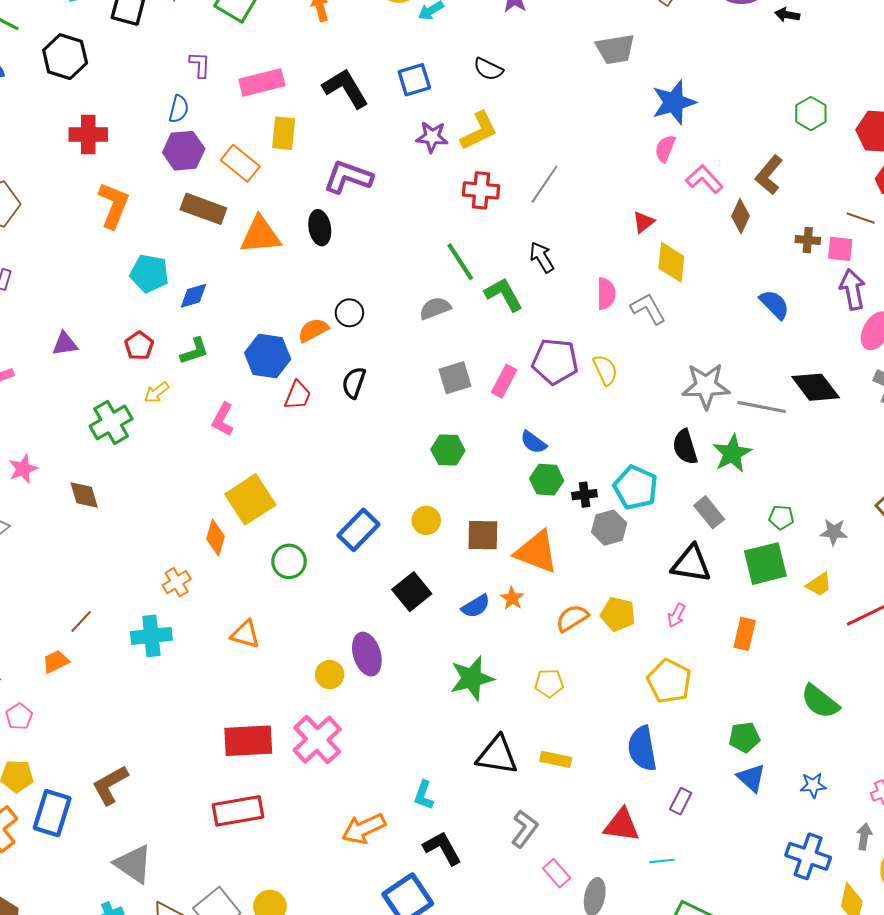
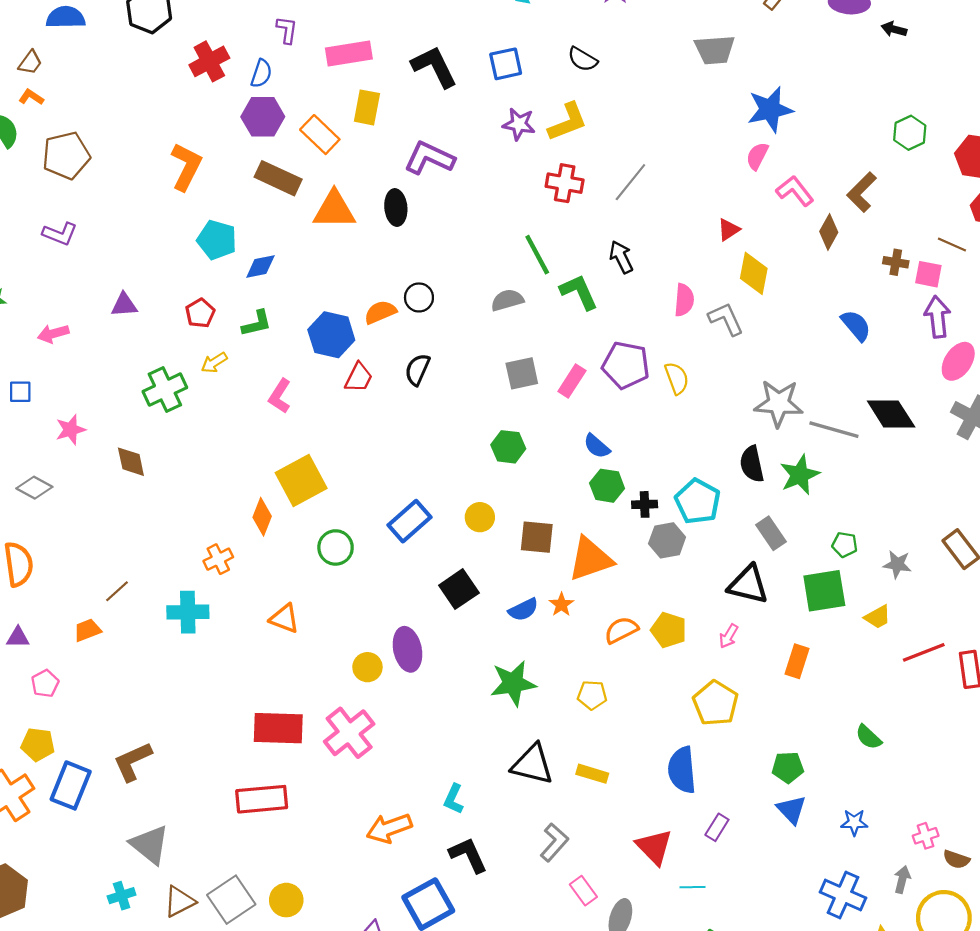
red cross: (88, 135) -> (209, 61), moved, turned -33
orange triangle: (536, 552) -> (590, 559), turned -45
green semicircle: (820, 702) -> (869, 737), size x0.7
red triangle: (622, 825) -> (654, 847), turned 33

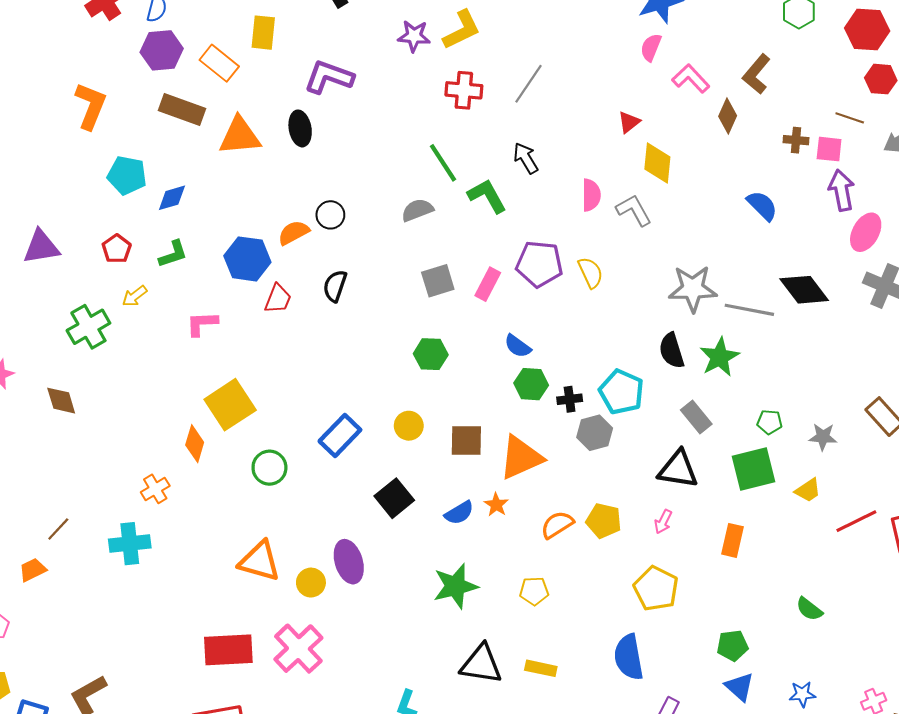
purple triangle: (124, 305) -> (41, 247), size x1.4
pink L-shape: (280, 396) -> (202, 324), turned 60
orange triangle: (284, 618) -> (260, 561), moved, size x1.4

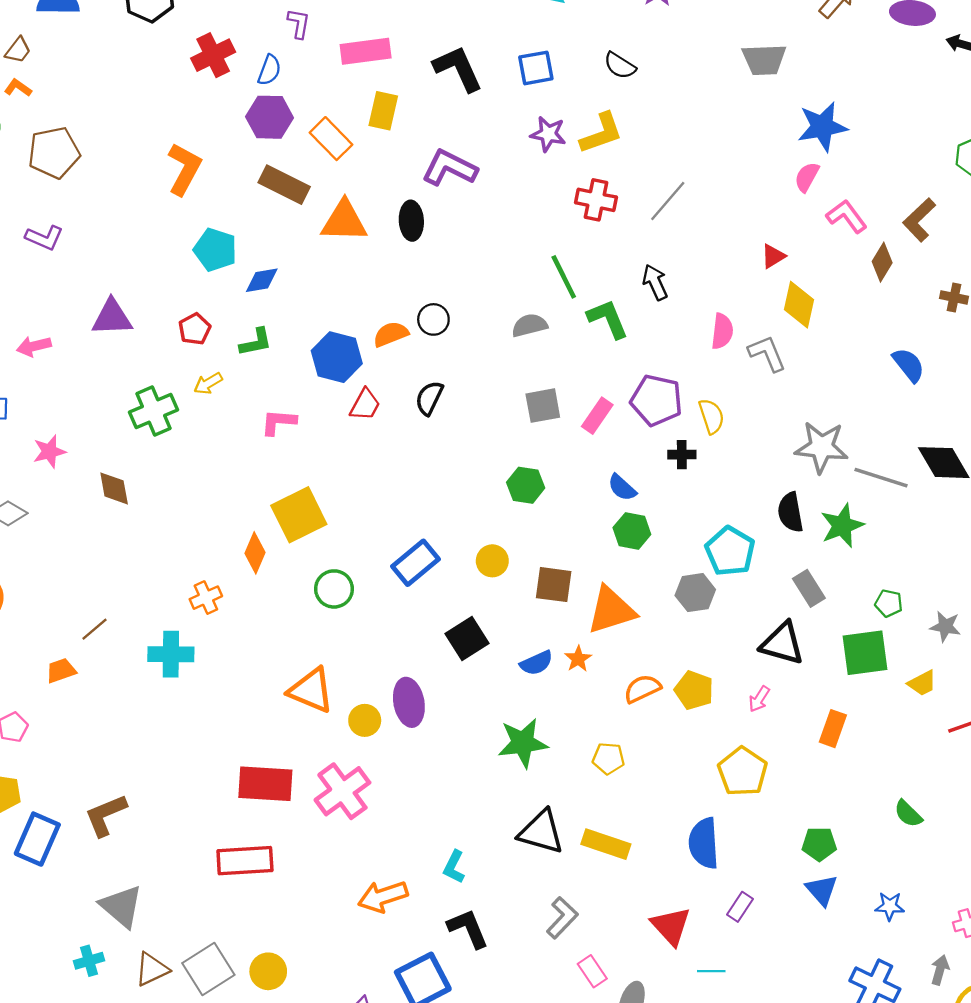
black cross: (570, 399) -> (682, 455), moved
yellow rectangle: (541, 668) -> (606, 844), size x1.4

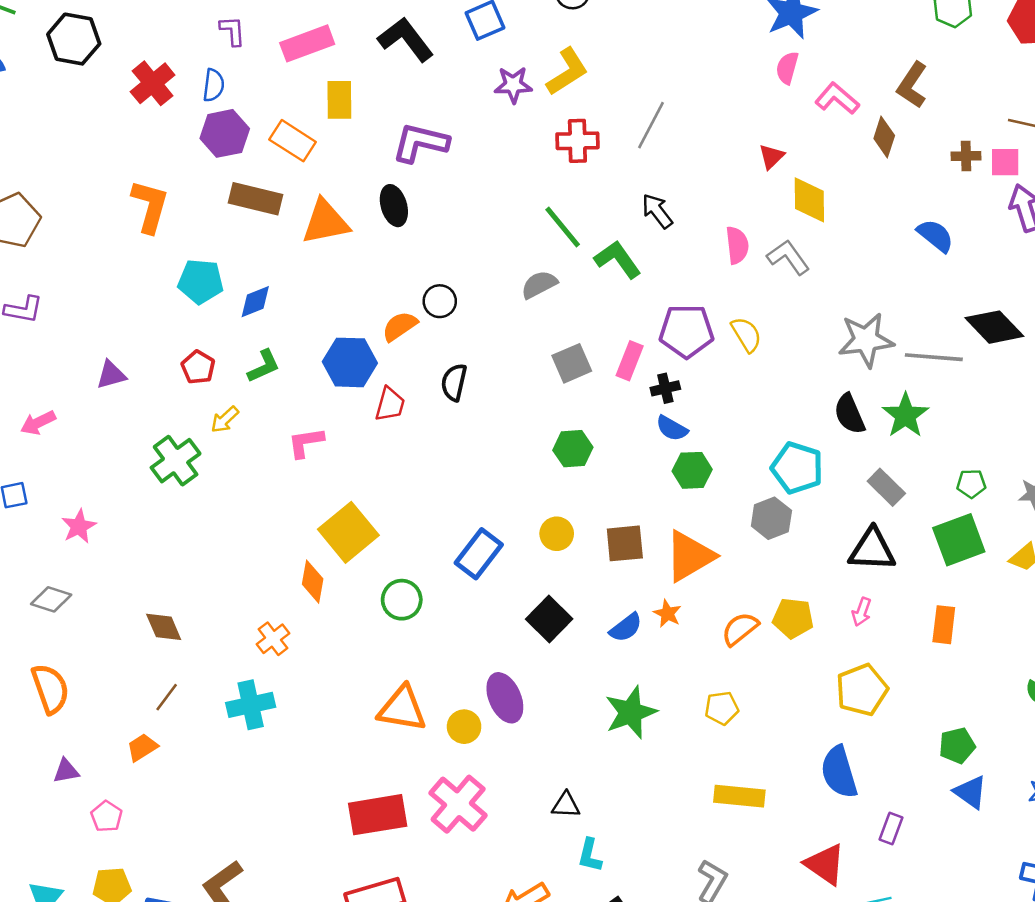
purple triangle: (112, 317) -> (111, 375), size x0.7
black cross: (682, 455) -> (665, 388), moved
brown diamond: (114, 488) -> (164, 627), moved
yellow pentagon: (743, 772) -> (862, 690), turned 30
black triangle: (541, 832) -> (566, 805), moved, size x0.6

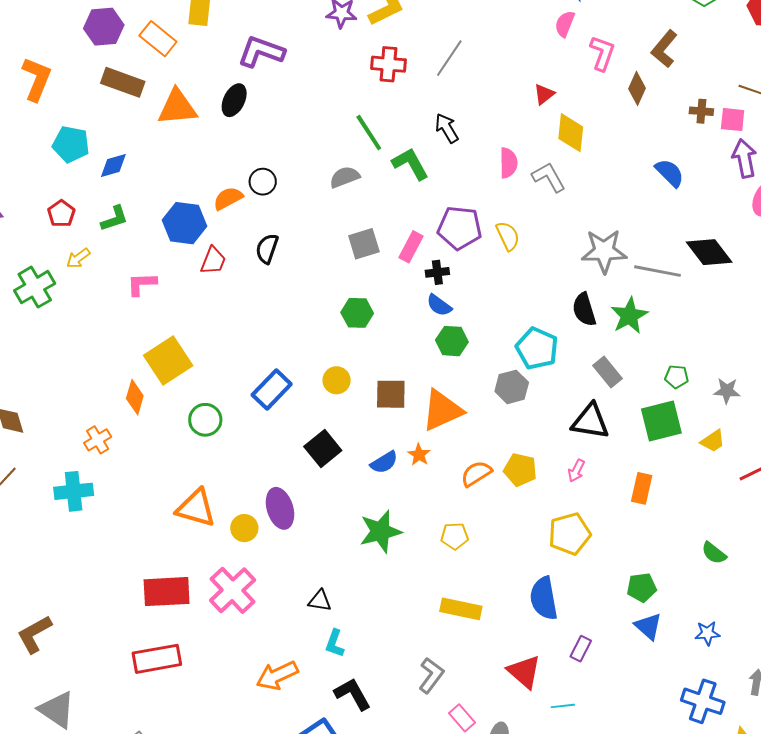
pink L-shape: (837, 98) -> (602, 53), turned 63
black ellipse: (394, 206) -> (234, 100), turned 36

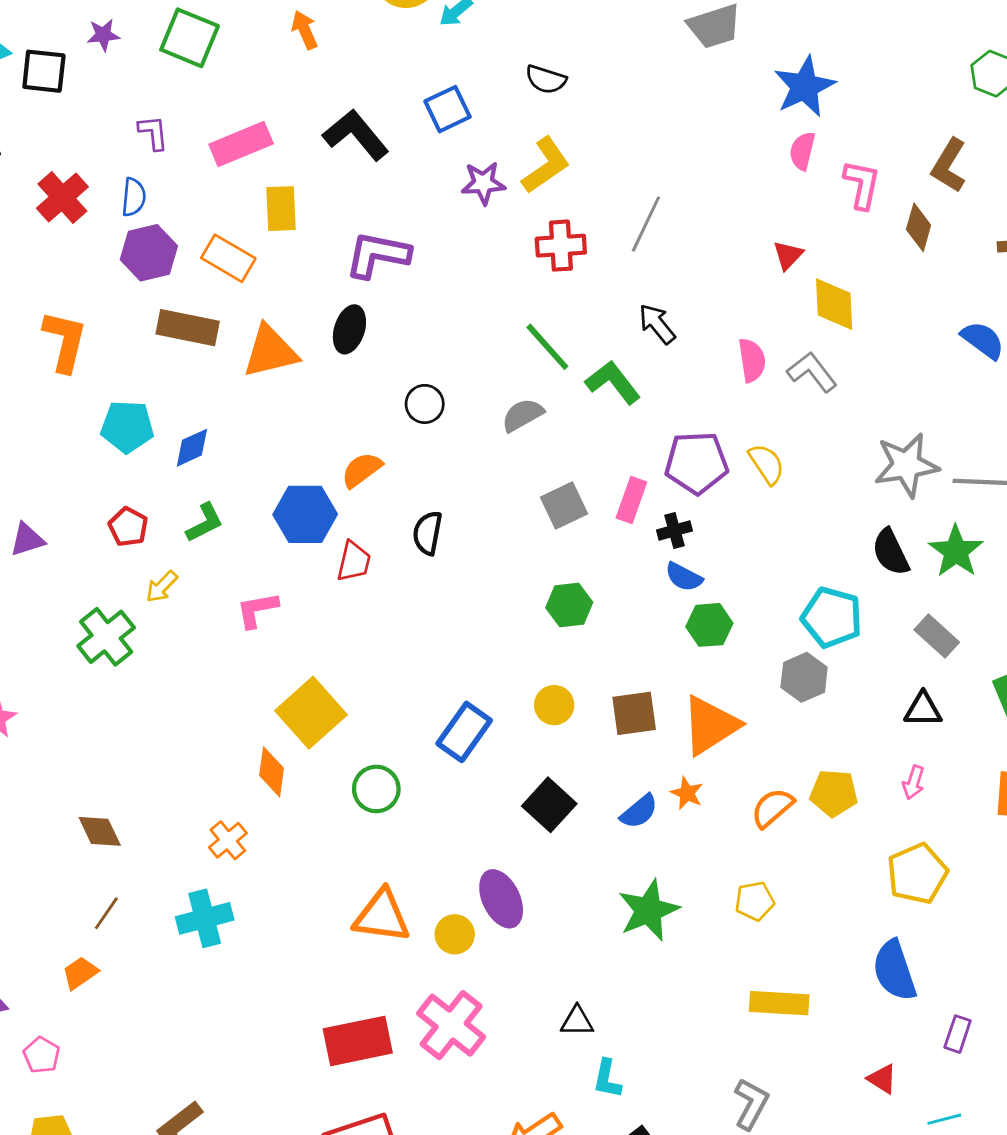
black circle: (263, 182) -> (425, 404), moved
black triangle: (590, 421) -> (923, 710), size x0.7
red triangle: (524, 672) -> (882, 1079), size x0.6

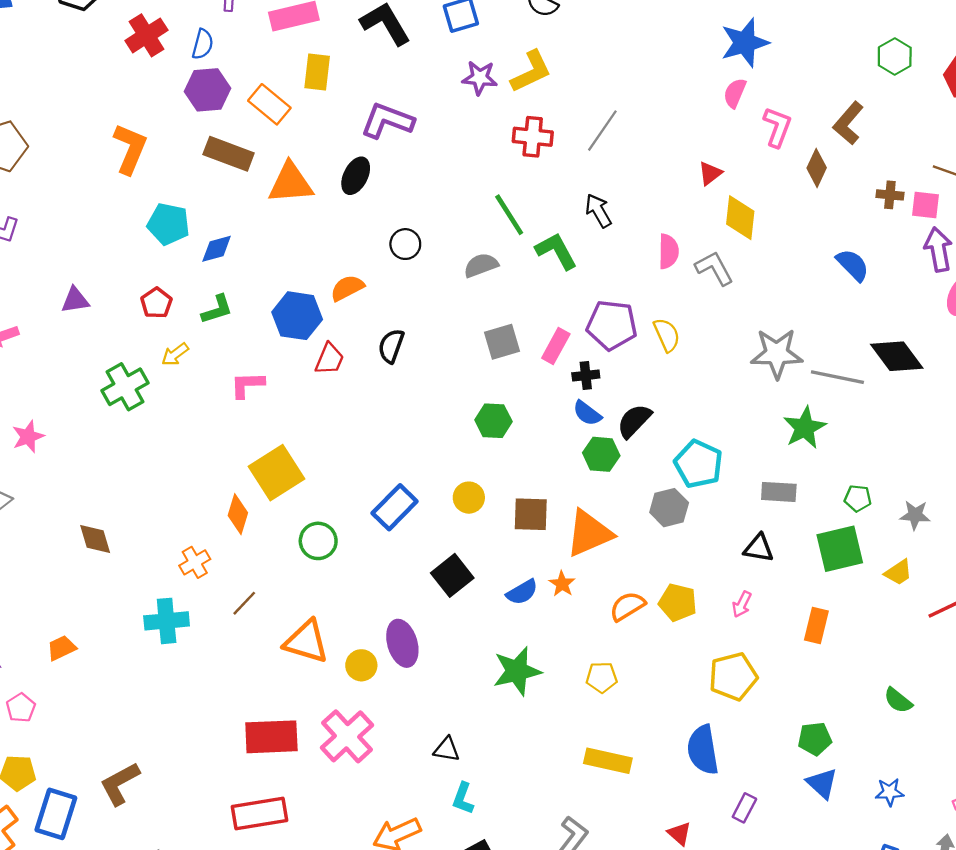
black semicircle: (891, 552) -> (634, 421), moved, turned 60
gray rectangle: (937, 636) -> (779, 492), turned -48
brown line: (106, 913) -> (244, 603), moved

